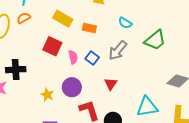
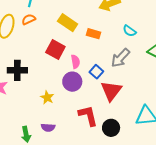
blue square: (92, 58) -> (96, 72), moved
red triangle: (111, 84) -> (111, 91), size x1.6
purple circle: (72, 87) -> (72, 82), moved

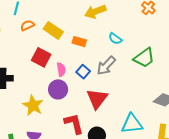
orange semicircle: (29, 19) -> (27, 25), moved
blue square: (96, 72) -> (83, 72), moved
yellow star: (47, 97) -> (33, 105), size x1.5

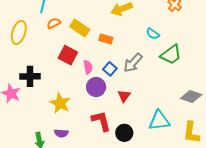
cyan semicircle: (115, 39) -> (153, 34), moved
purple circle: (58, 89) -> (96, 87), moved
red triangle: (97, 99) -> (124, 96), size x0.6

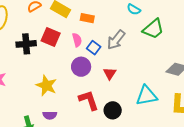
pink semicircle: (88, 67) -> (77, 40), moved
black cross: (30, 76) -> (26, 44), moved

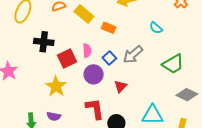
green trapezoid: (153, 29) -> (173, 64), moved
red square: (51, 37) -> (67, 58), moved, turned 30
pink semicircle: (77, 40) -> (87, 51), moved

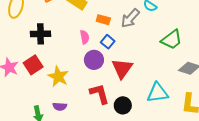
orange rectangle: (109, 28) -> (103, 20), moved
gray arrow: (133, 55) -> (130, 18), moved
red square: (67, 58) -> (33, 65), moved
red triangle: (120, 86) -> (122, 68), size x1.6

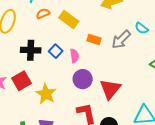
blue square: (108, 42) -> (56, 51), moved

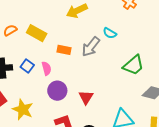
red triangle: (110, 89) -> (86, 97), size x0.7

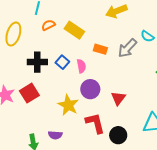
yellow star: (23, 110) -> (68, 105), moved

